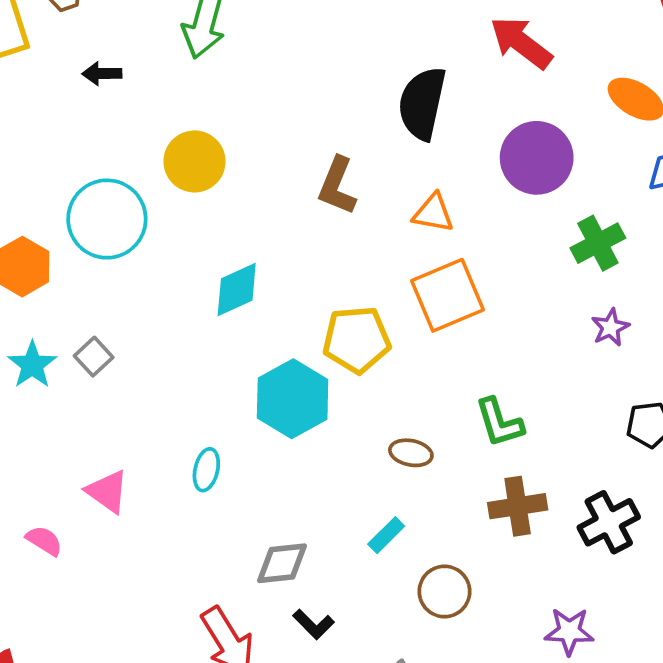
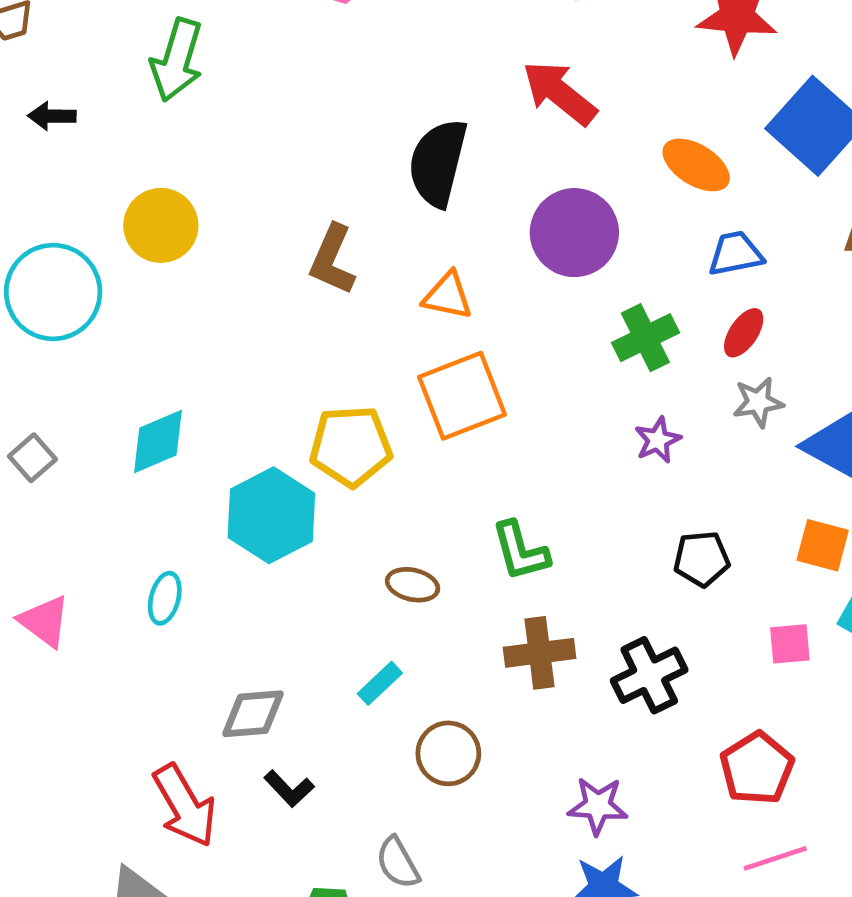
cyan diamond: (237, 290) -> (158, 442), moved

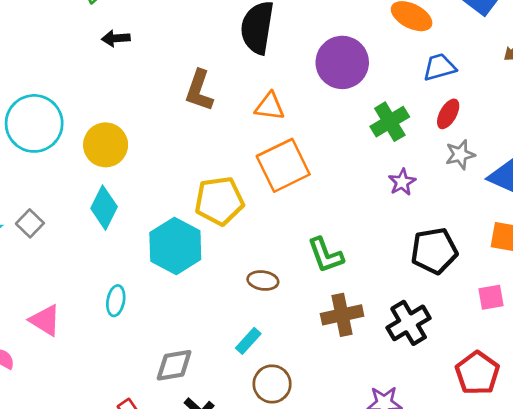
black arrow: (52, 116) -> (116, 38), moved
yellow circle: (161, 225) -> (106, 145), moved
cyan diamond: (158, 442) -> (104, 208), turned -36
black pentagon: (702, 559) -> (434, 251), size x1.4
brown circle: (448, 753) -> (272, 384), moved

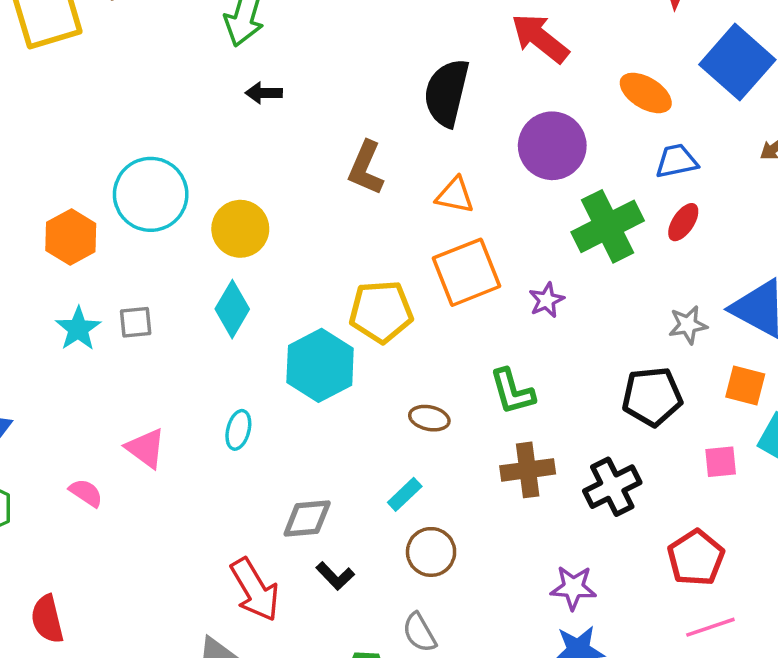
green cross: (390, 122) -> (608, 226), size x1.4
gray star: (460, 155) -> (688, 325), moved
purple star: (402, 182) -> (547, 300), moved
gray square: (30, 223) -> (136, 322), turned 36

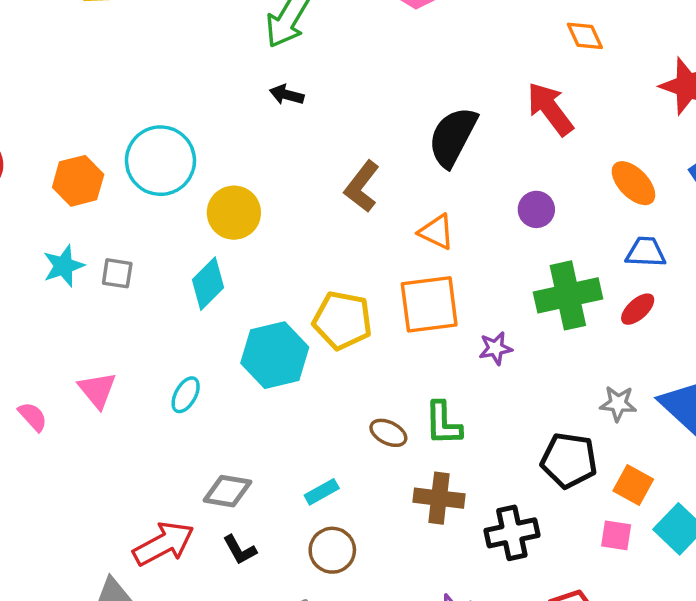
purple circle: (552, 146) -> (536, 209), size x0.6
orange square: (745, 385) -> (633, 485), moved
brown ellipse: (429, 418) -> (388, 433), moved
red arrow: (255, 590) -> (164, 544), turned -102

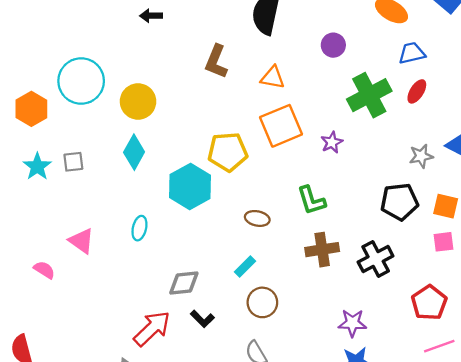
brown ellipse: (388, 433) -> (257, 218), moved

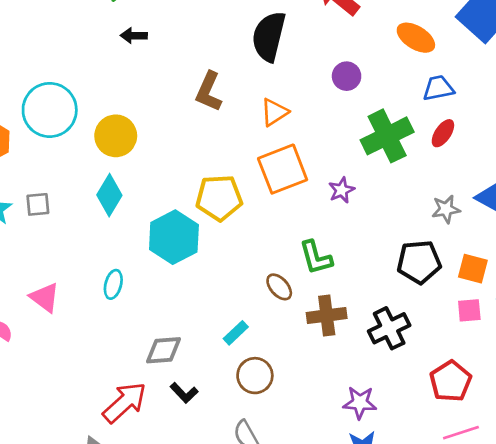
orange triangle: (273, 78) -> (274, 112), turned -45
brown ellipse: (257, 218) -> (279, 287), moved, turned 35

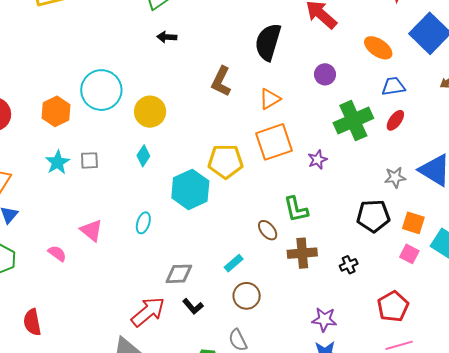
cyan diamond: (109, 195) -> (143, 156), size x0.7
pink square: (469, 310) -> (409, 254), turned 30
black cross: (389, 328) -> (349, 265), size x0.6

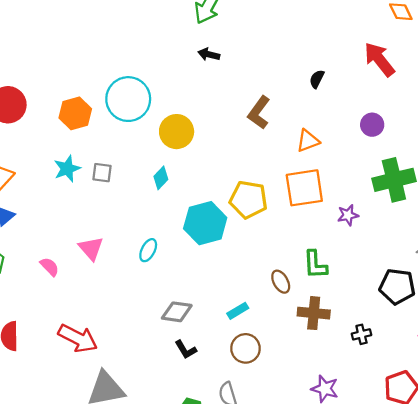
black semicircle: (268, 42) -> (317, 79), size x0.5
red arrow: (148, 312) -> (78, 338), moved, turned 57

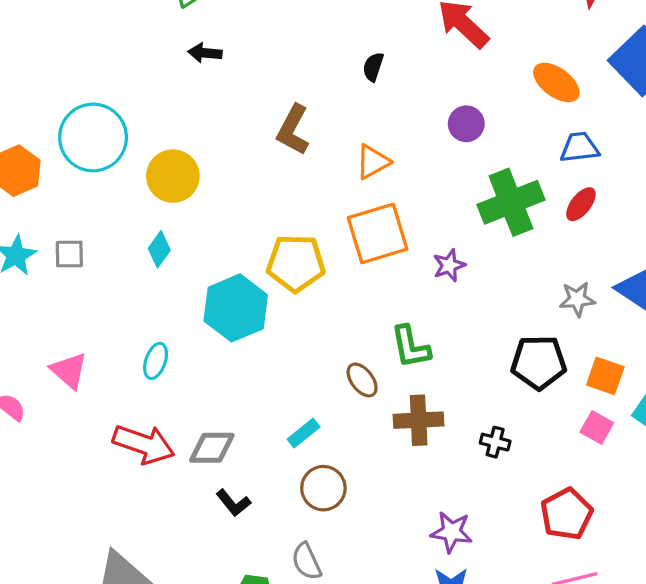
black cross: (361, 334) -> (495, 442), turned 36
red arrow: (78, 338) -> (144, 444), moved

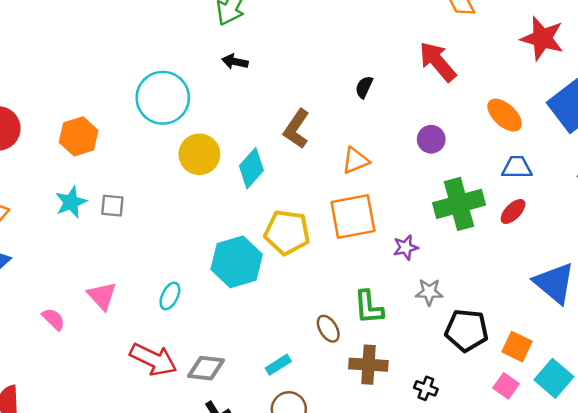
cyan circle: (93, 137) -> (163, 98), moved
cyan diamond: (159, 249) -> (251, 168), moved, size x1.4
gray star: (577, 299) -> (429, 292), moved

